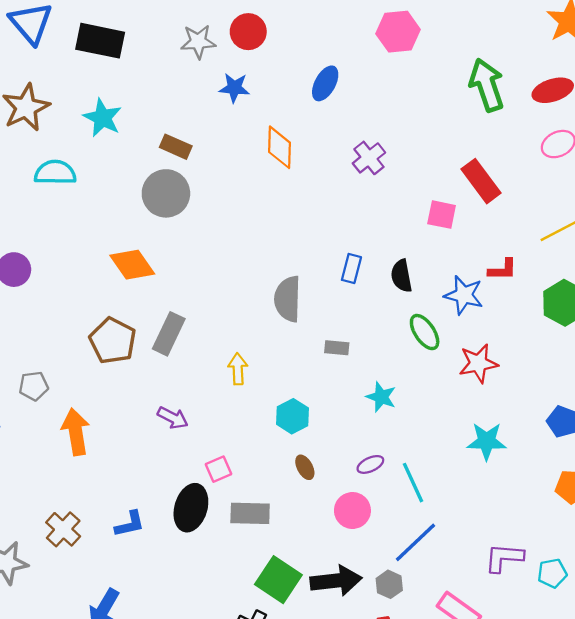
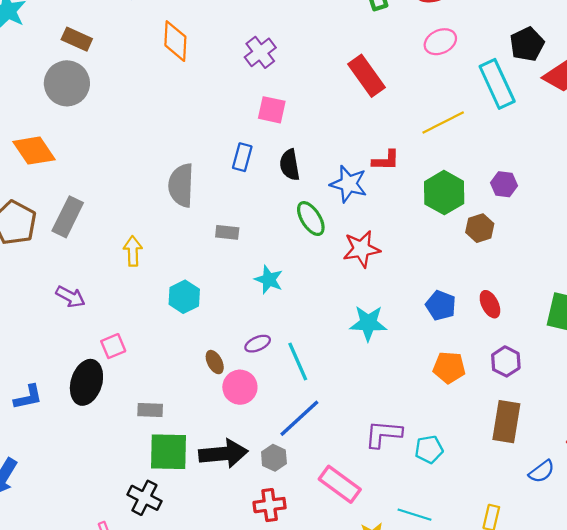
pink square: (442, 215) -> (272, 110), moved
brown ellipse: (305, 467) -> (215, 362), moved
gray rectangle: (250, 513) -> (150, 410), moved, size x0.7
green square: (278, 580) -> (169, 452), turned -33

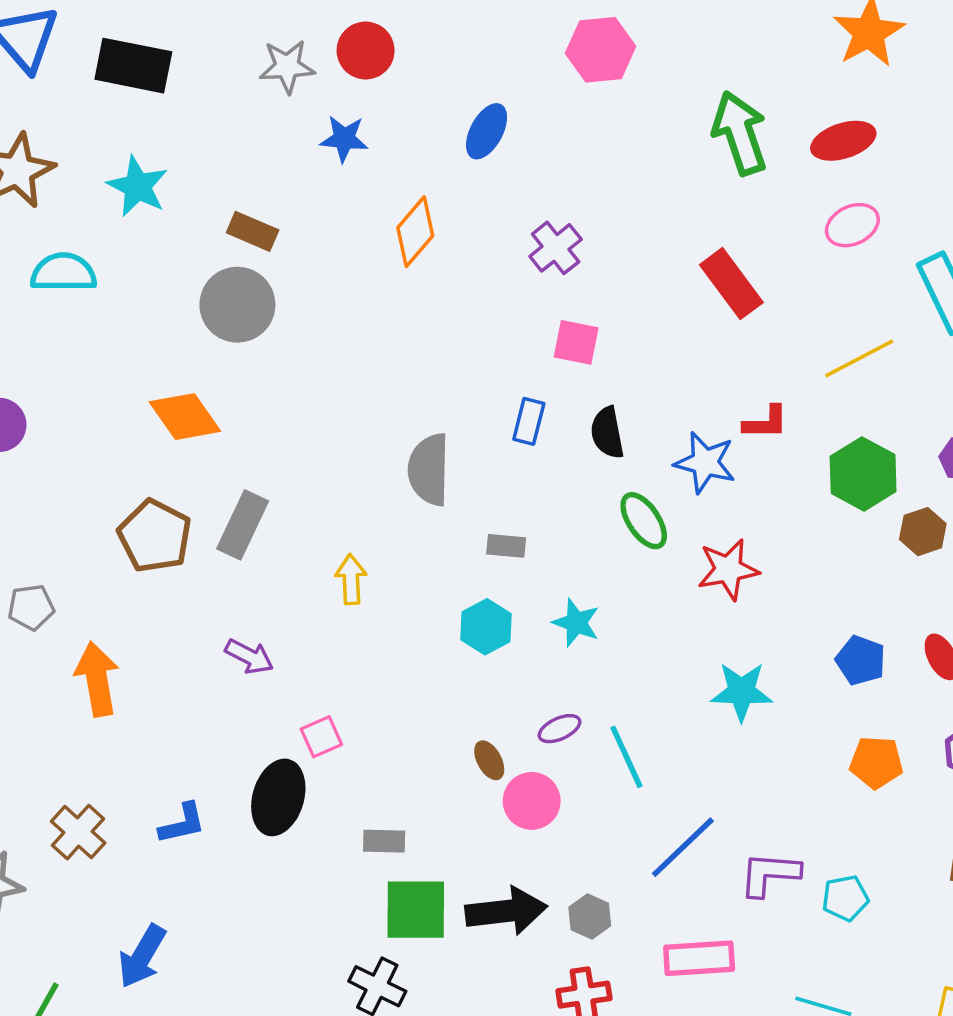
orange diamond: (175, 41) -> (415, 232), turned 39
cyan hexagon: (184, 297) -> (486, 627), moved
blue line: (299, 418) -> (683, 847), moved
pink rectangle: (340, 484) -> (699, 958), turned -39

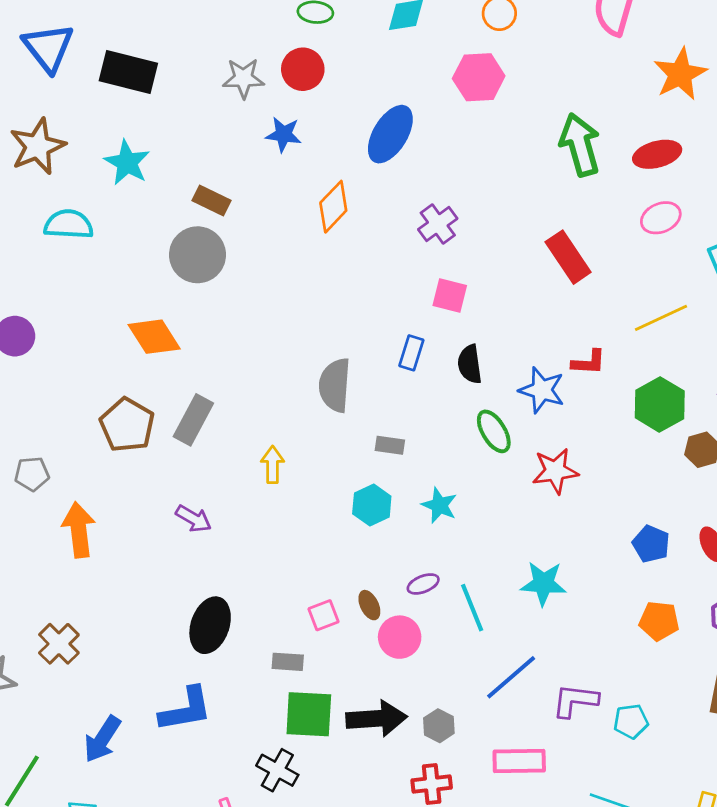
blue ellipse: (487, 131) -> (390, 134), size x1.4
cyan star: (742, 692) -> (543, 583), moved
pink square: (321, 737) -> (324, 615), moved
blue L-shape: (182, 824) -> (186, 709), moved, size x1.5

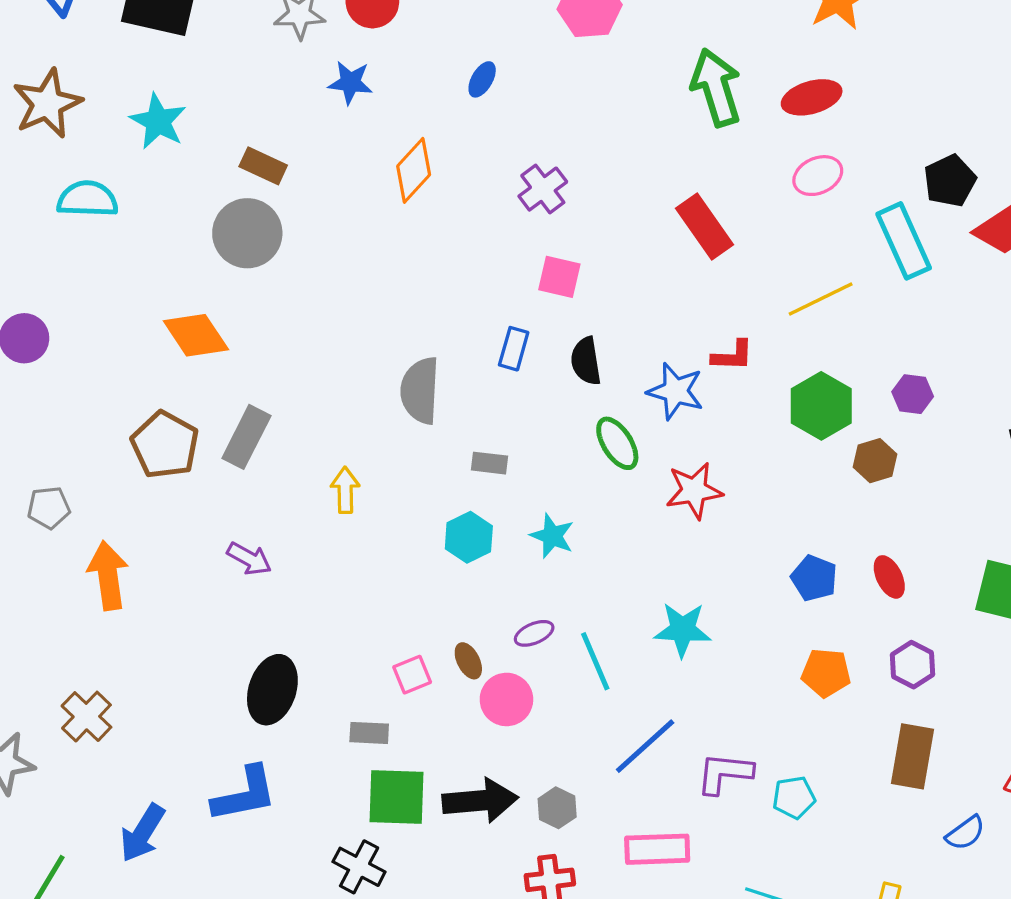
blue ellipse: (390, 134) -> (482, 79), size x0.5

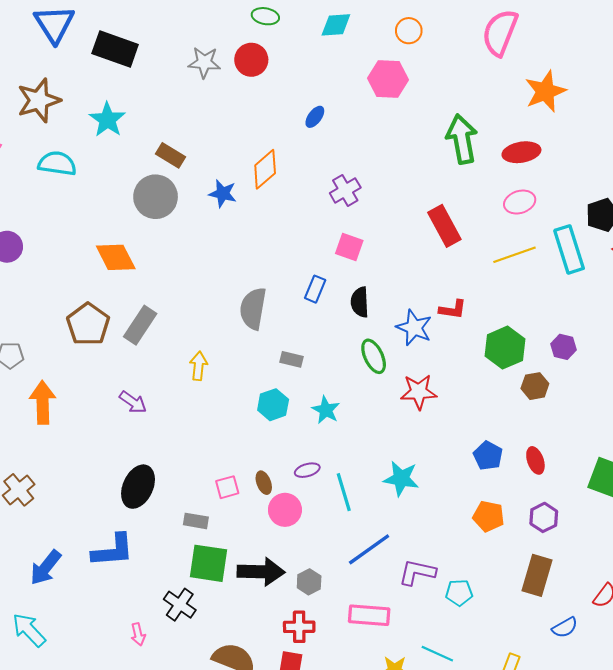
blue star: (350, 83) -> (223, 194), moved
yellow line: (821, 299) -> (514, 255), moved

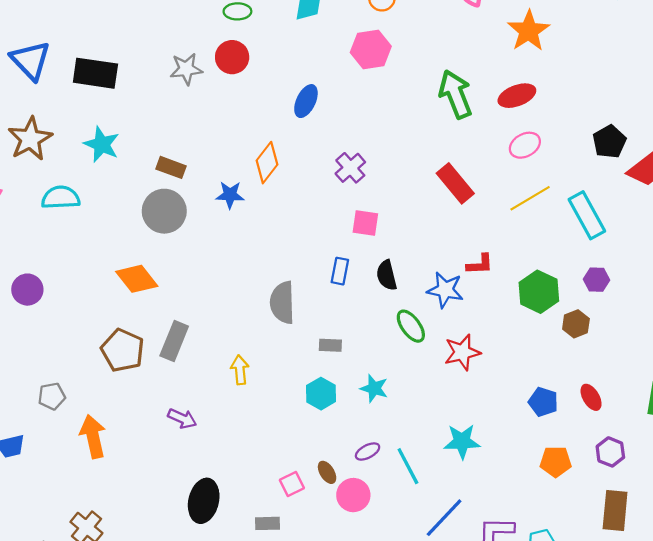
blue ellipse: (315, 117) -> (306, 101), size x1.4
cyan rectangle: (569, 249) -> (587, 215), moved

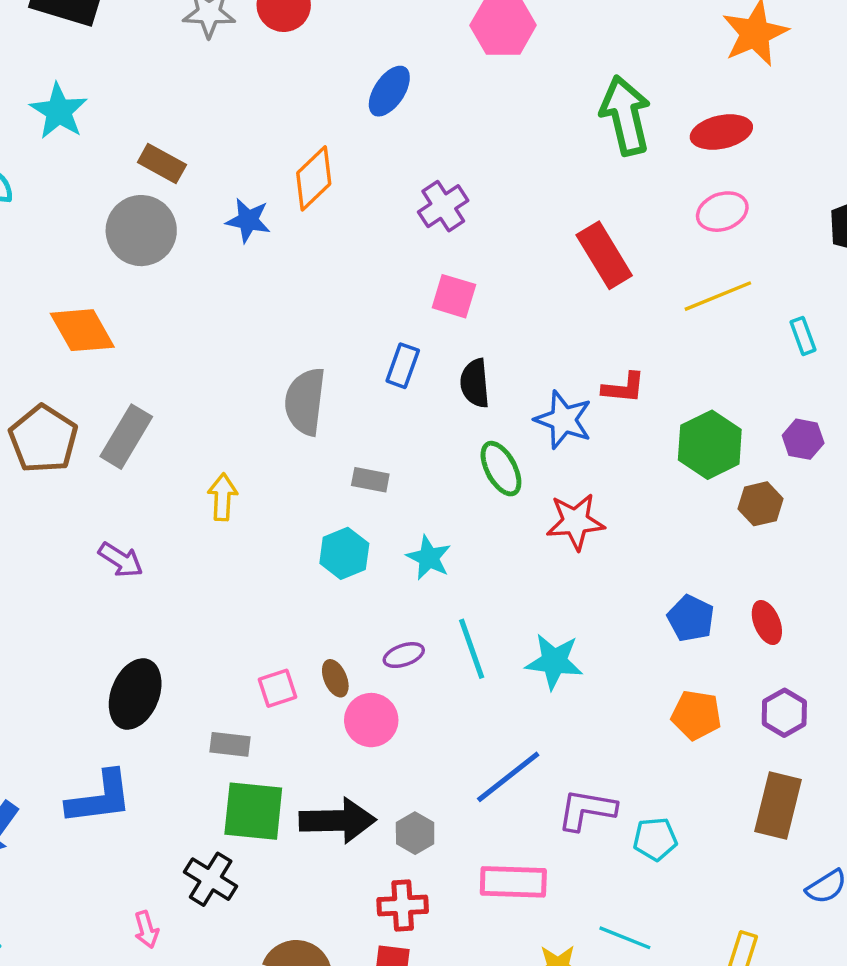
cyan rectangle: (587, 215) -> (803, 336), size x0.5
cyan line: (408, 466) -> (472, 649), moved

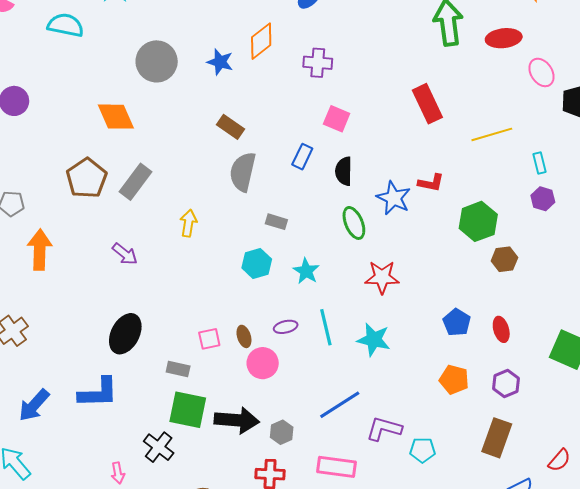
brown rectangle: (162, 163) -> (231, 127), moved
purple cross: (443, 206) -> (318, 63), moved, turned 32
pink ellipse: (722, 212) -> (541, 72), moved, turned 72
purple hexagon: (803, 439) -> (543, 199), moved
red star: (575, 522) -> (382, 277), moved

